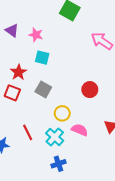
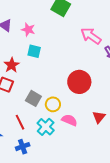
gray square: (43, 89) -> (33, 98), moved
red circle: (90, 90) -> (79, 82), size x1.5
blue cross: (59, 164) -> (23, 147), moved

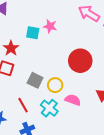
pink star: (28, 30) -> (50, 26), moved

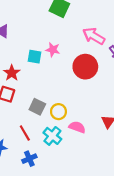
red circle: (80, 61) -> (85, 67), moved

